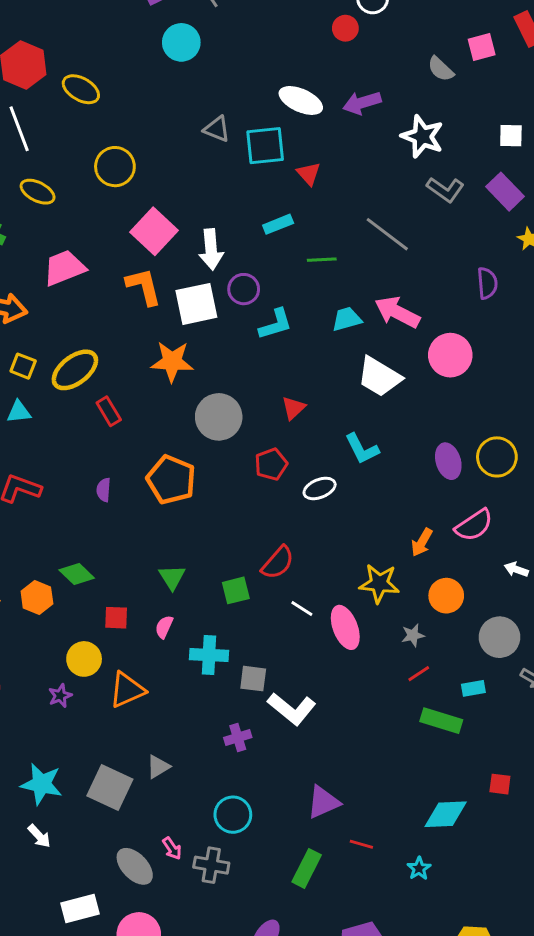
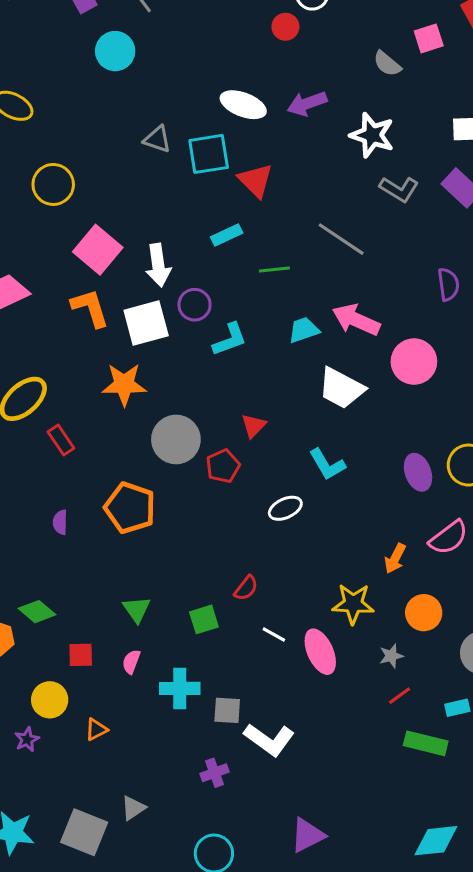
red triangle: (309, 174) -> (256, 181), size x1.4
red pentagon: (271, 464) -> (223, 466), moved
red semicircle: (278, 563) -> (246, 588), size x0.7
orange triangle: (127, 690) -> (96, 729), size x0.6

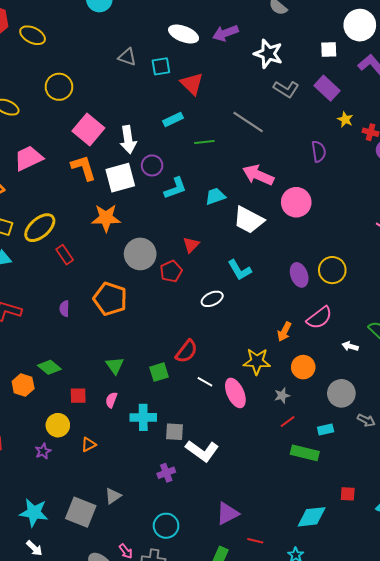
cyan square: (209, 154) -> (161, 66), size x0.7
cyan trapezoid: (304, 330) -> (215, 196), moved
red semicircle: (246, 588) -> (187, 351), size x1.4

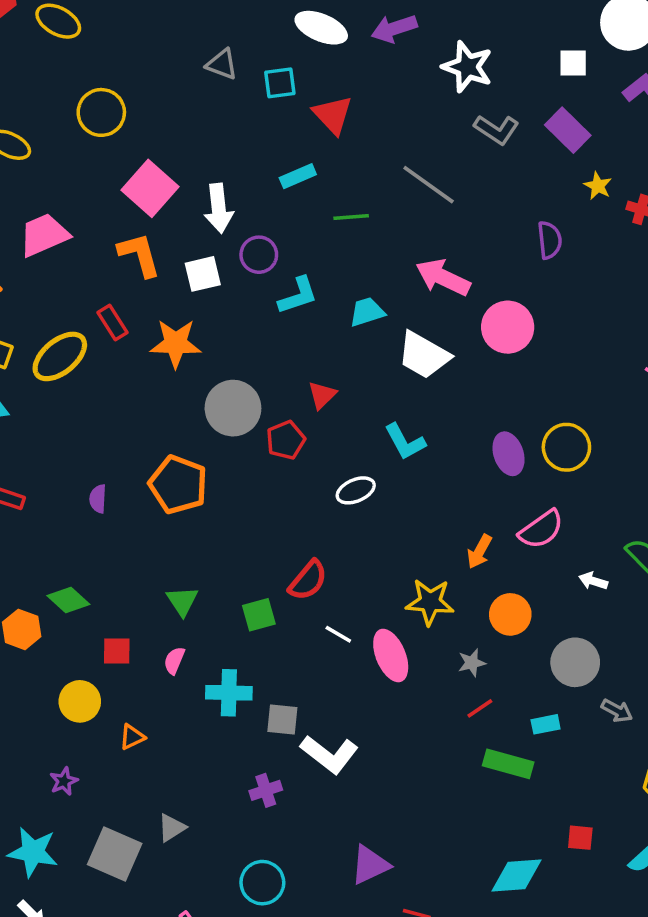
white square: (120, 178) -> (203, 274), size x0.7
red rectangle: (65, 255) -> (113, 322), moved
purple star: (43, 451) -> (64, 781), moved

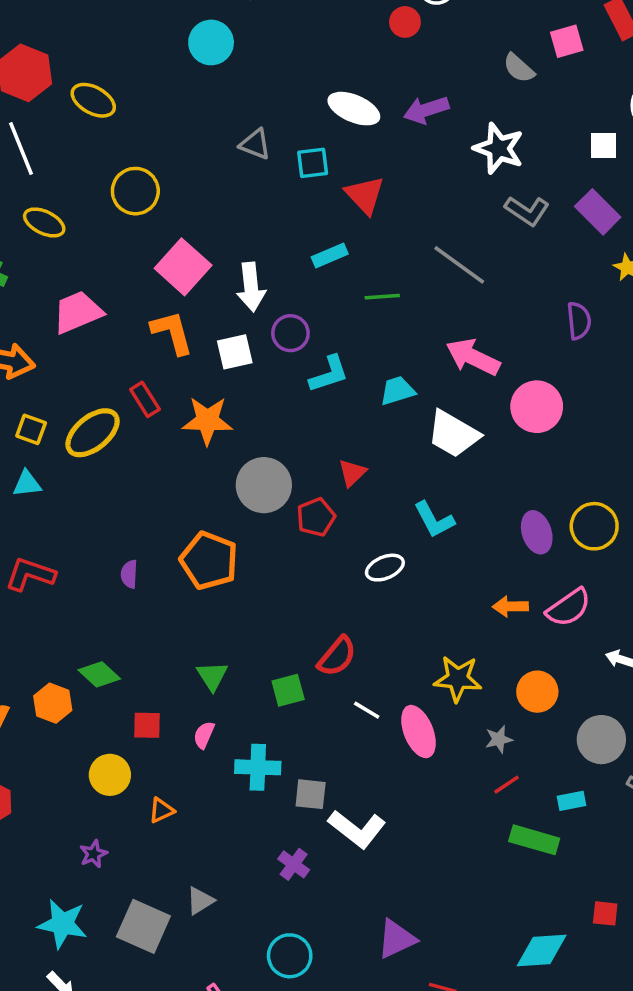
orange arrow: (479, 551) -> (510, 606), moved, turned 60
purple cross: (266, 790) -> (294, 864), turned -36

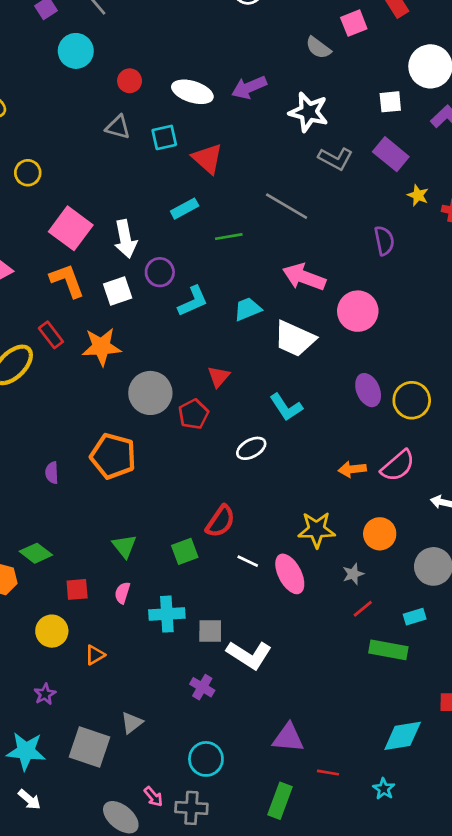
red circle: (405, 22) -> (130, 81), moved
yellow circle: (135, 191) -> (28, 173), size x0.7
purple ellipse: (537, 532) -> (368, 390), moved
purple triangle: (396, 939) -> (288, 738), turned 36

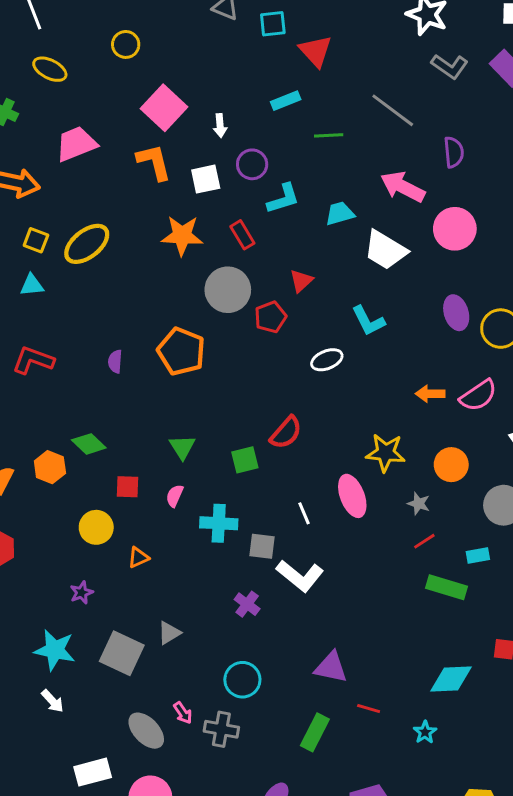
white arrow: (125, 239) -> (220, 126), size x0.6
purple semicircle: (384, 241) -> (454, 152), moved
red rectangle: (51, 335) -> (242, 235), moved
white line: (248, 561) -> (304, 513), moved, turned 35
gray star: (353, 574) -> (419, 504), turned 30

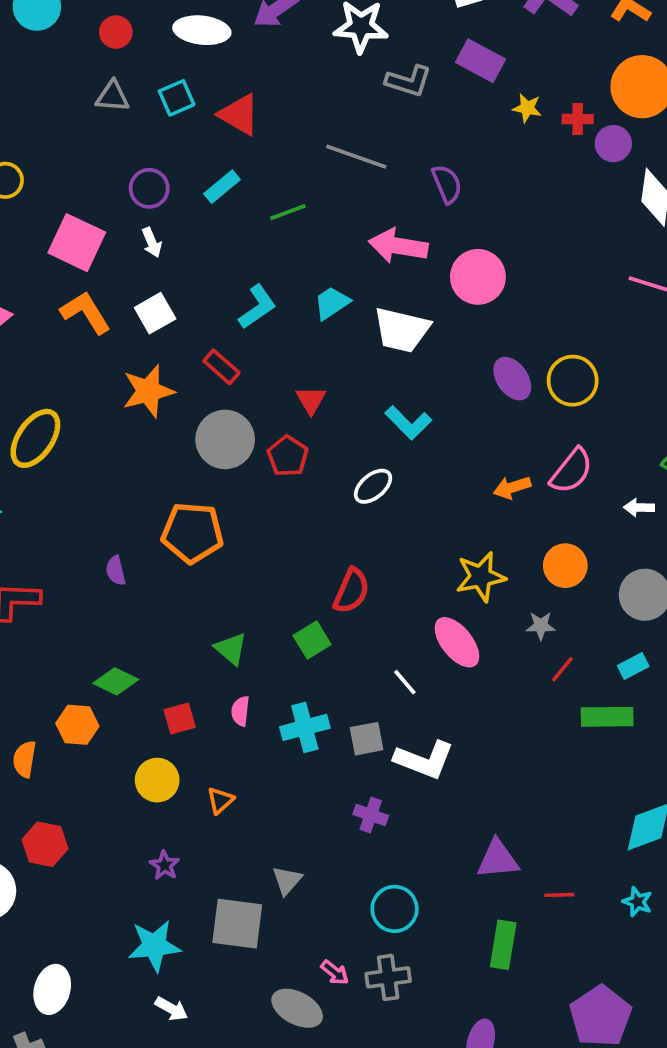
purple circle: (252, 164) -> (149, 188), moved

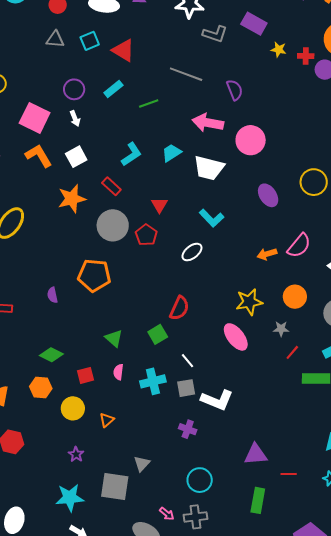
yellow circle: (573, 381) -> (314, 182), moved
white line: (405, 682) -> (187, 361), moved
orange hexagon: (77, 725) -> (41, 388), moved

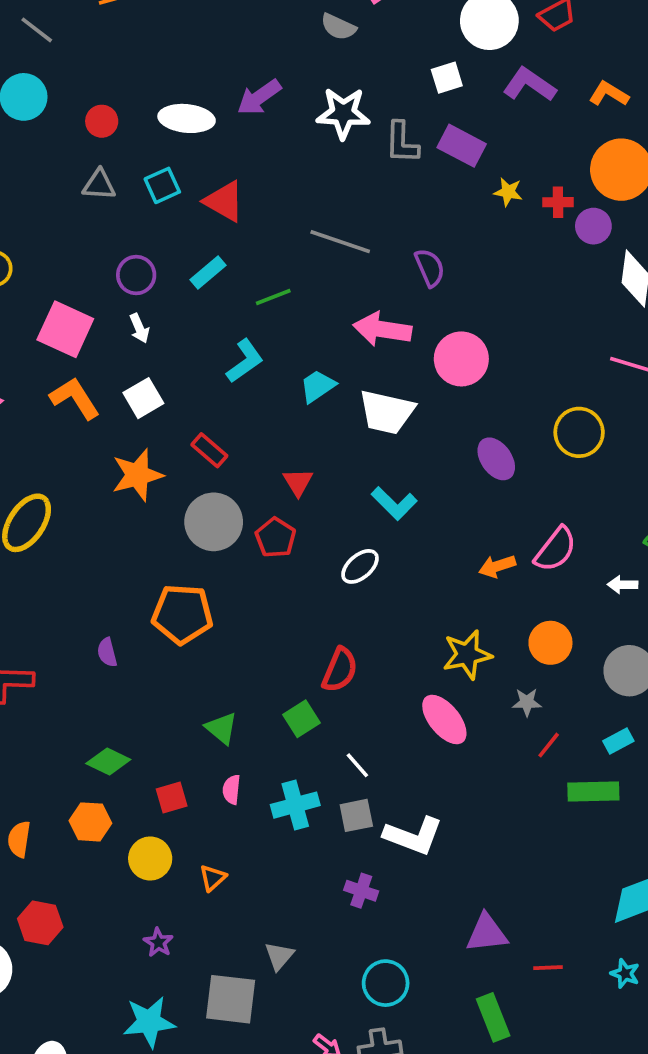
gray L-shape: (215, 34) -> (402, 143), moved, turned 75
cyan L-shape: (131, 154) -> (245, 361), moved
green rectangle: (258, 500) -> (493, 1017), turned -30

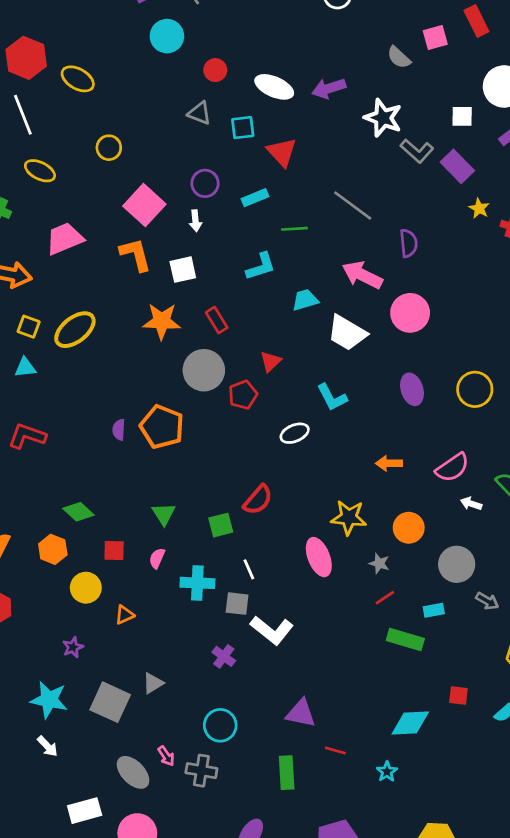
gray L-shape: (402, 143) -> (417, 151), turned -68
pink semicircle: (556, 549) -> (452, 467), moved
purple semicircle: (107, 652) -> (119, 430), moved

